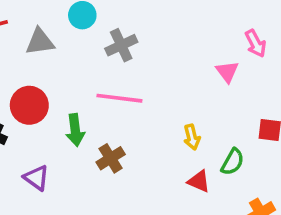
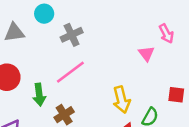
pink line: (119, 98) -> (70, 72), turned -44
yellow arrow: (192, 137) -> (121, 100), size x1.5

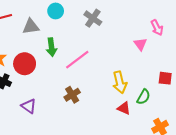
gray cross: (72, 35) -> (93, 18), moved, turned -30
green arrow: (39, 95) -> (51, 47), moved

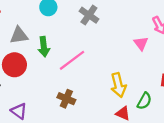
gray triangle: (31, 27) -> (19, 35), moved
brown cross: (72, 95) -> (66, 99), turned -35

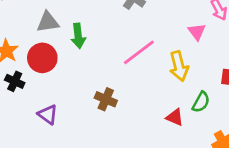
pink line: (72, 60) -> (139, 52), moved
yellow arrow: (118, 85) -> (179, 66), moved

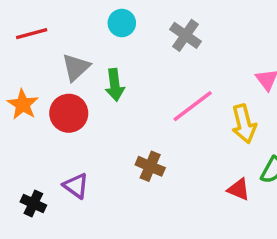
gray triangle: (48, 22) -> (76, 67), turned -35
black cross: (15, 81) -> (33, 203), moved

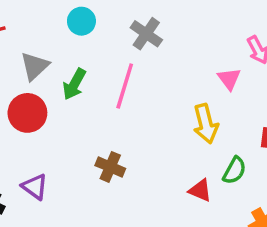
green arrow: (115, 85) -> (74, 84), turned 36
pink line: (193, 106) -> (125, 86), moved, turned -36

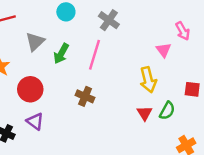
red circle: (27, 113) -> (30, 89), moved
brown cross: (110, 167) -> (85, 96), moved
red triangle: (200, 190) -> (145, 113), moved, turned 35

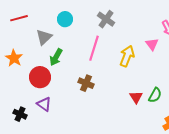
cyan circle: (66, 12) -> (65, 19), moved
green arrow: (61, 54) -> (56, 57), moved
yellow arrow: (148, 80) -> (127, 56), moved, turned -145

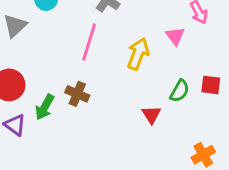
green arrow: (56, 57) -> (45, 107), moved
green semicircle: (155, 95) -> (180, 91), moved

